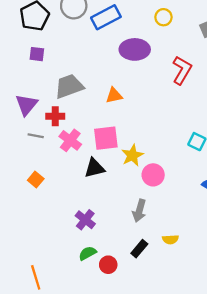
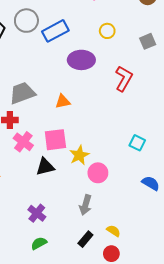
yellow semicircle: (170, 239) -> (113, 231), turned -144
red circle: (108, 265) -> (111, 254), moved

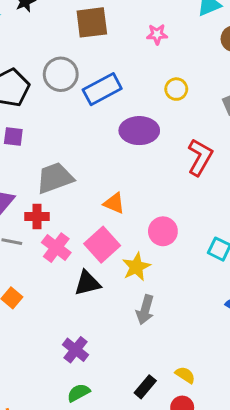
orange triangle: (63, 101) -> (114, 203), moved, turned 35
pink square: (55, 140) -> (102, 245), turned -35
pink circle: (98, 173) -> (163, 231), moved
gray arrow: (85, 205) -> (145, 310), moved

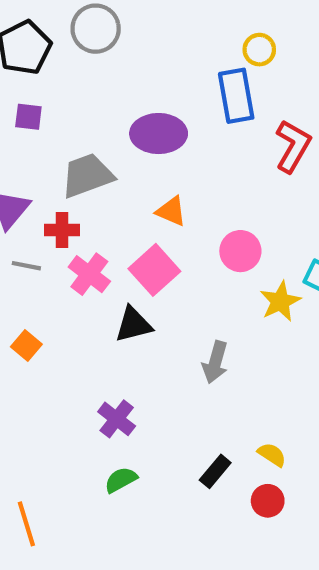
blue rectangle: (102, 89) -> (236, 96), moved, turned -72
purple ellipse: (139, 131) -> (159, 134), moved
yellow star: (136, 267) -> (280, 301), moved

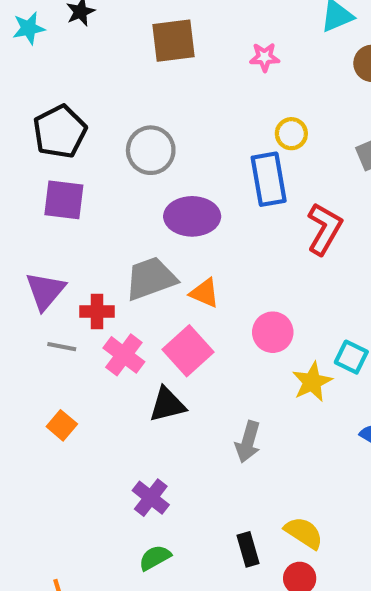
gray circle: (96, 29) -> (151, 150), moved
purple square: (28, 117) -> (64, 200), size x1.5
gray trapezoid: (87, 175) -> (151, 278), moved
yellow semicircle: (272, 455) -> (304, 533), size x1.4
black rectangle: (215, 471) -> (248, 549), turned -56

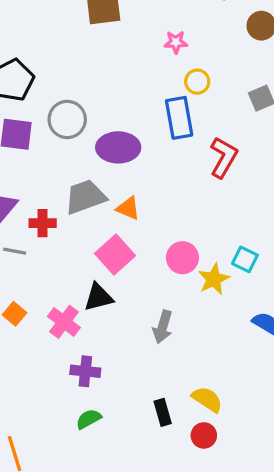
pink star: (264, 57) -> (176, 42), moved
gray circle: (151, 150) -> (67, 119), moved
pink circle: (273, 332) -> (182, 258), moved
pink cross: (124, 355) -> (64, 322), moved
purple cross: (151, 498) -> (85, 371), turned -32

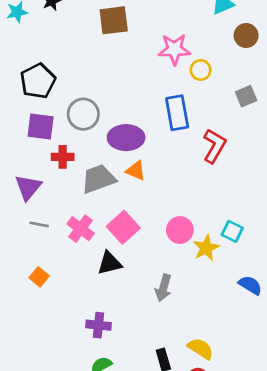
pink star: (176, 42) -> (174, 49), size x1.6
yellow circle: (197, 82) -> (201, 70), moved
orange triangle: (128, 208) -> (136, 171), moved
red cross: (43, 223) -> (63, 157), moved
pink cross: (64, 322) -> (81, 229), moved

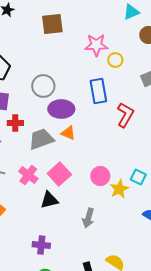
gray circle: (83, 114) -> (43, 86), moved

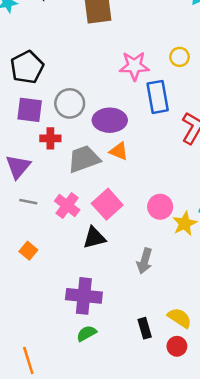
pink star: (96, 45) -> (134, 66), moved
gray circle: (43, 86) -> (70, 103), moved
purple cross: (41, 245) -> (84, 296), size x1.5

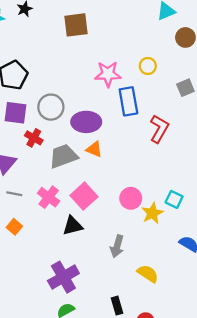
red cross: (50, 138) -> (34, 138), turned 30
orange square: (28, 251) -> (14, 227), moved
purple cross: (84, 296) -> (63, 277), turned -36
yellow semicircle: (180, 318) -> (148, 274), moved

